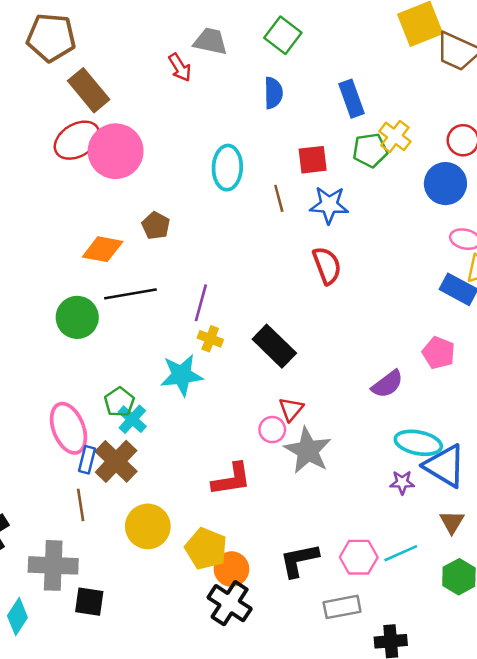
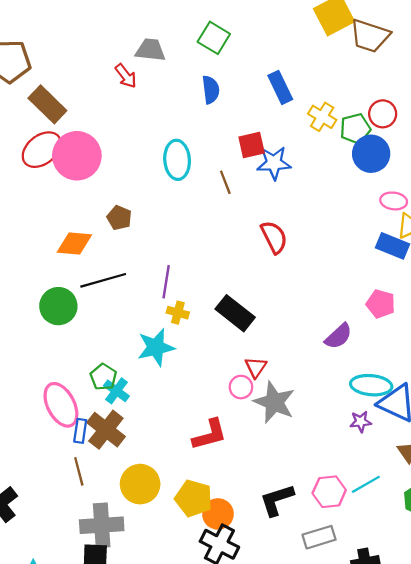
green pentagon: (370, 150) -> (355, 129), moved
blue star: (329, 205) -> (274, 163), moved
gray cross: (53, 565) -> (102, 525), moved

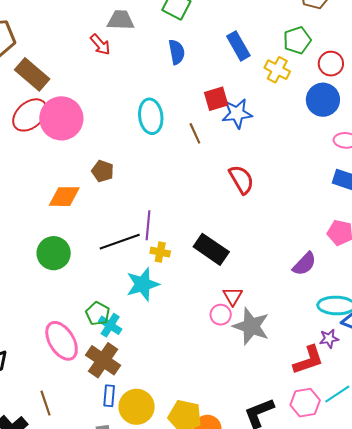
green pentagon: (355, 129) -> (297, 40), moved
black line: (103, 280) -> (120, 242), moved
blue rectangle: (80, 431) -> (109, 396), moved
red L-shape: (210, 435) -> (308, 360), moved
brown line: (79, 471) -> (46, 403), moved

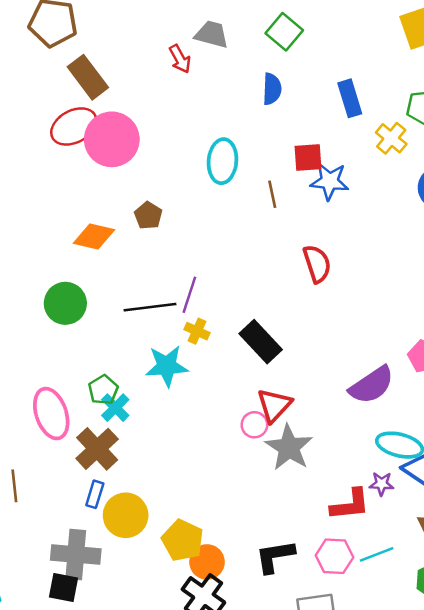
purple semicircle: (304, 264) -> (372, 385), size x1.4
red triangle: (233, 296) -> (274, 405), size x1.4

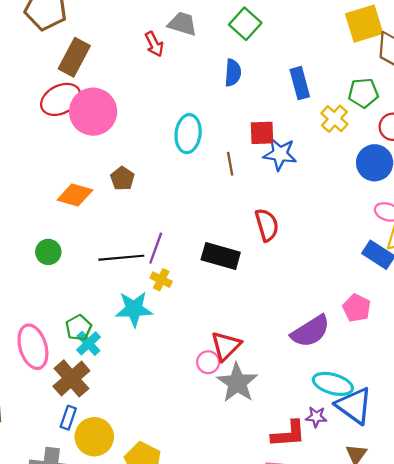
brown rectangle: (88, 77) -> (74, 57), turned 63
green circle: (65, 303) -> (48, 252), size x0.7
black rectangle: (261, 342) -> (221, 256), moved, turned -33

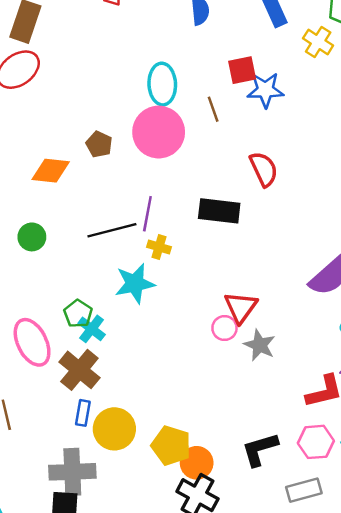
pink circle: (93, 112) -> (159, 132), moved
gray star: (237, 383) -> (260, 345), size x0.7

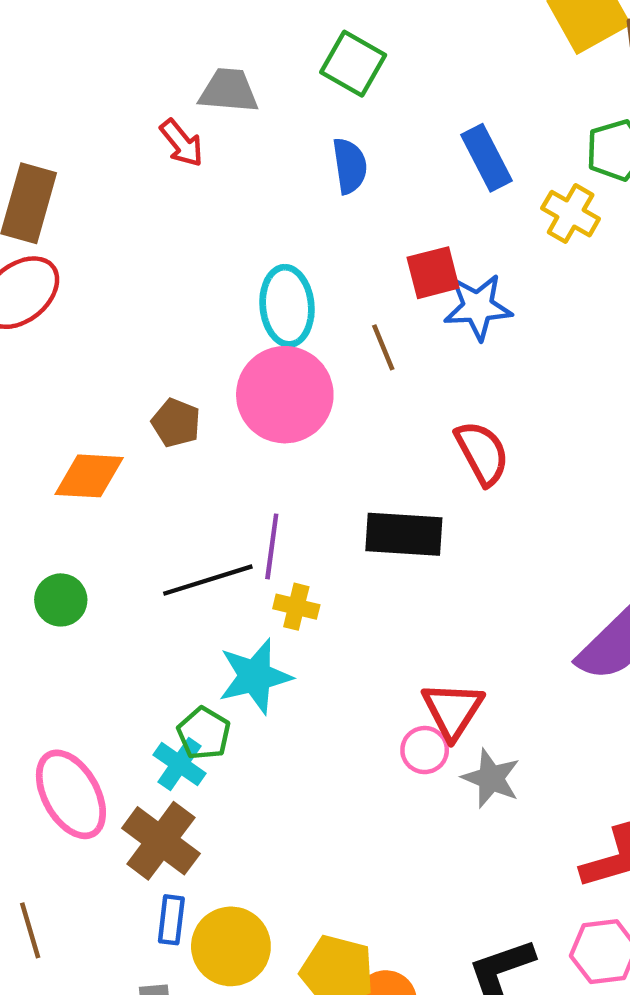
green pentagon: (78, 314) -> (204, 733), moved

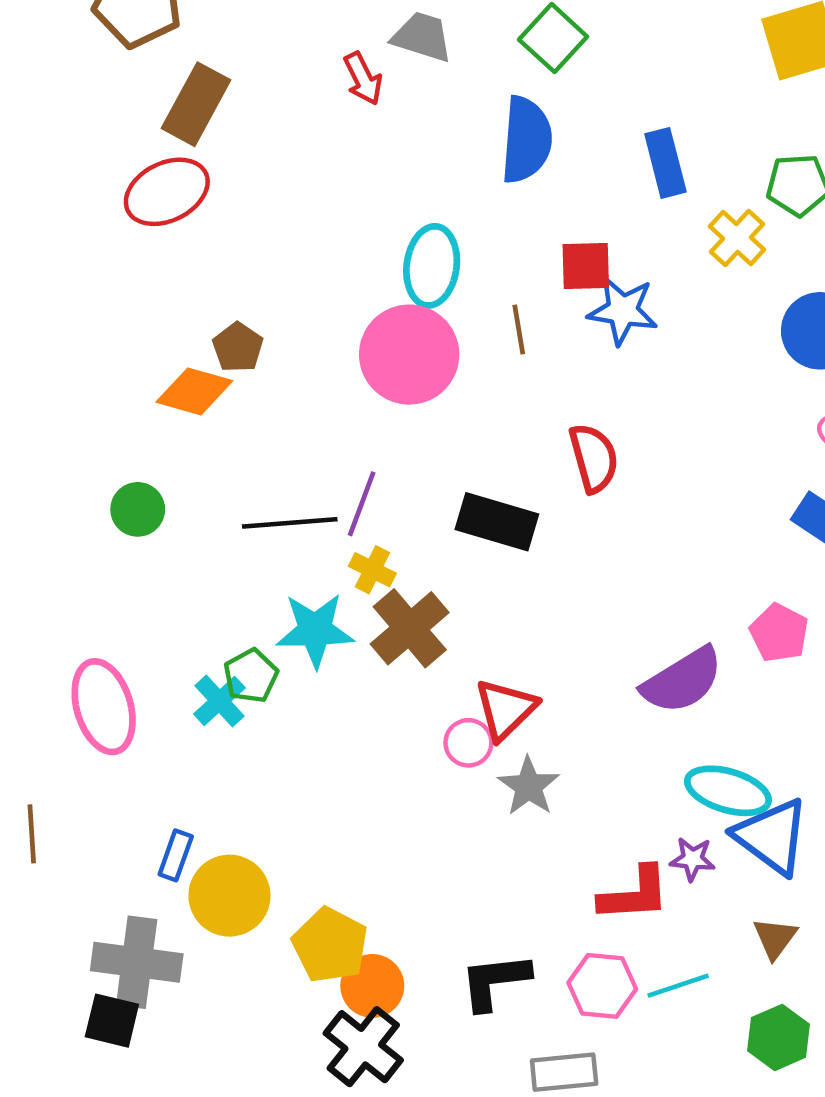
blue semicircle: (350, 166) -> (526, 140), size x1.5
brown pentagon: (176, 423) -> (238, 347), moved
brown cross: (161, 841) -> (410, 628), moved

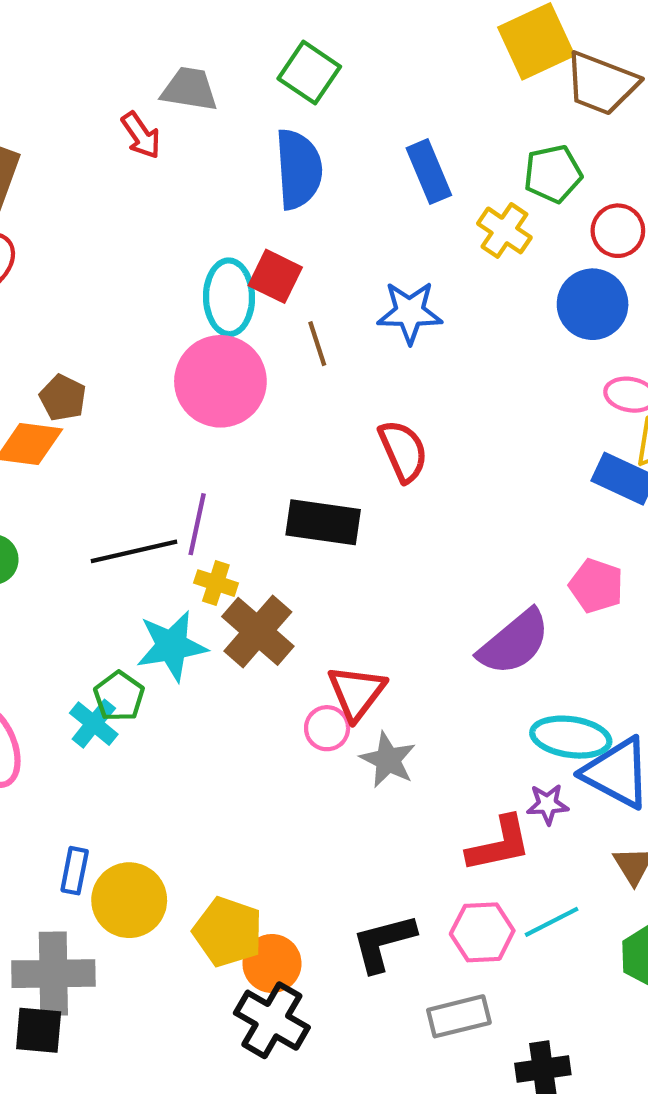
red square: (586, 266) -> (275, 276), moved, turned 36

